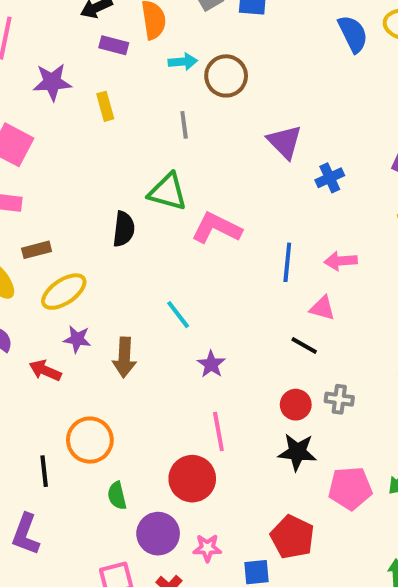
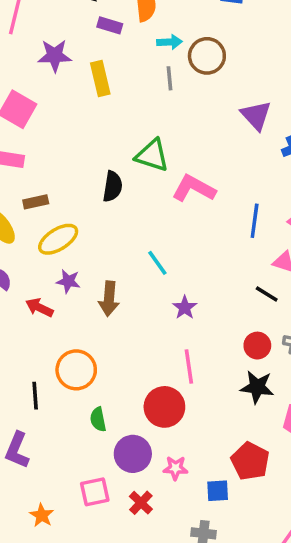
yellow rectangle: (105, 106) -> (100, 79), size x1.4
gray line: (184, 125) -> (170, 78), moved

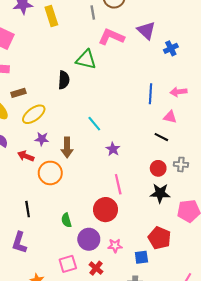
pink L-shape: (194, 189) -> (111, 37), moved
orange circle: (76, 370) -> (50, 173), moved

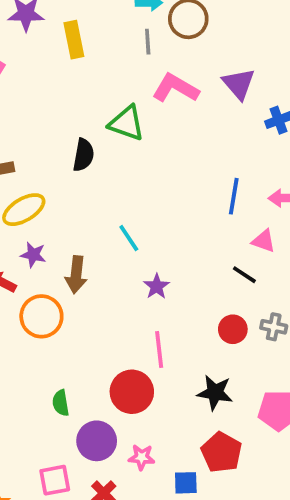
black star: (160, 193) -> (215, 393), moved

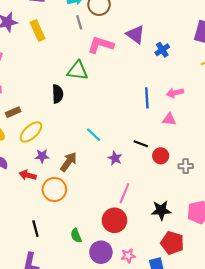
brown arrow: (76, 275) -> (69, 162), turned -138
black line: (244, 275) -> (141, 144), moved
red circle: (233, 329) -> (161, 156), moved
pink line: (159, 349) -> (124, 193), turned 42

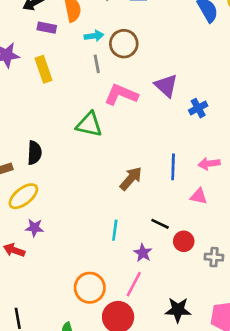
black semicircle: (58, 94) -> (34, 153), moved
cyan line: (93, 135) -> (115, 230), moved, turned 49
purple star: (115, 158) -> (143, 253), moved
brown arrow: (69, 162) -> (131, 178), moved
orange circle: (54, 190) -> (90, 288), moved

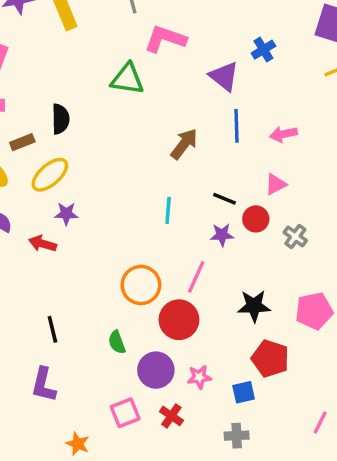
purple triangle: (166, 86) -> (224, 76), moved
pink arrow: (209, 164) -> (283, 134), moved
pink triangle: (199, 196) -> (276, 184), moved, turned -36
purple star: (143, 253) -> (222, 235), moved, turned -30
gray cross: (214, 257) -> (295, 237), turned 36

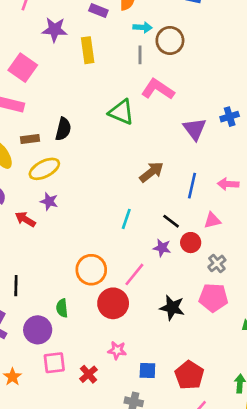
blue line: (237, 126) -> (192, 186), moved
pink pentagon: (314, 311) -> (213, 298), moved
red pentagon: (270, 359) -> (189, 375), moved
purple circle: (156, 370) -> (38, 330), moved

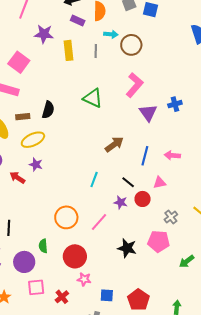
gray line: (140, 55) -> (96, 51), moved
pink L-shape: (158, 89) -> (135, 85), moved, turned 95
gray cross: (217, 263) -> (171, 217), moved
red circle: (113, 303) -> (75, 256), moved

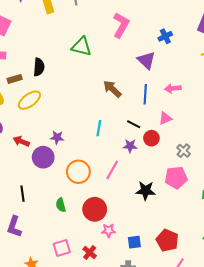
purple triangle: (148, 113) -> (146, 60), moved
brown arrow: (114, 144) -> (112, 89), turned -90
purple star: (36, 165) -> (57, 137), moved
purple circle: (24, 262) -> (43, 157), moved

